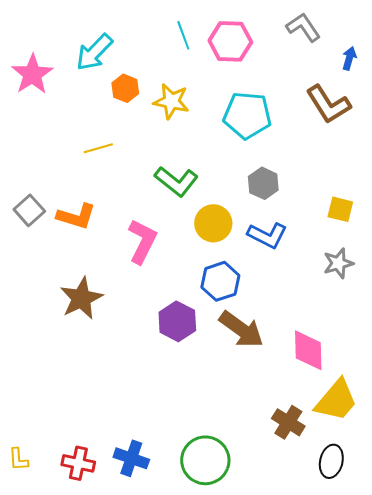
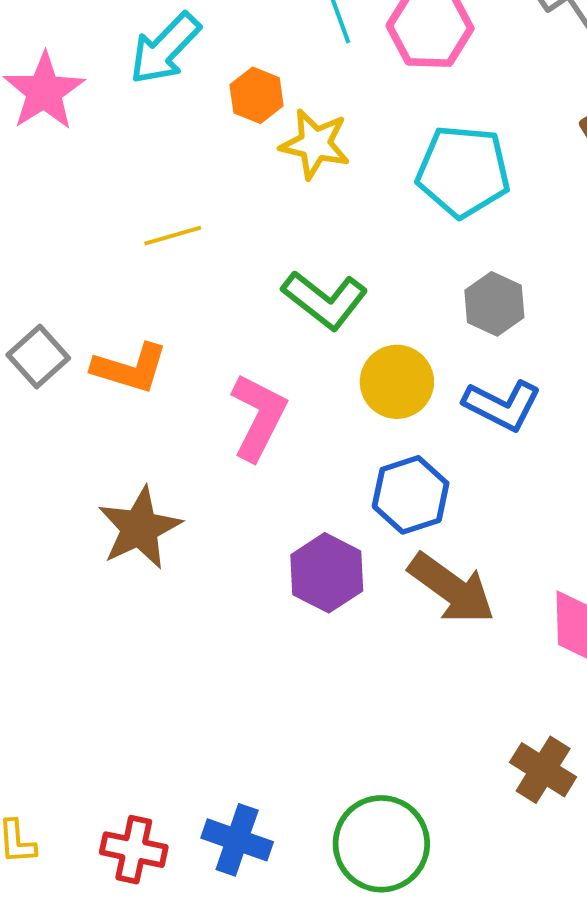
orange hexagon: (125, 88) -> (257, 95), moved

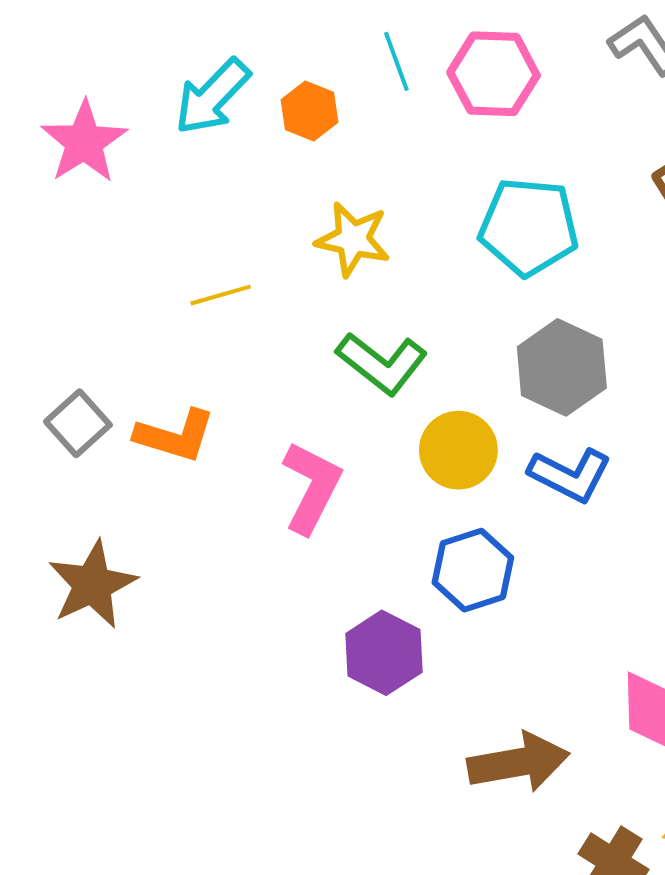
orange hexagon: (257, 95) -> (310, 111), moved
yellow star: (315, 144) -> (353, 239), moved
gray hexagon: (494, 304) -> (562, 367), size x1.4
brown star: (140, 528) -> (92, 585), moved
brown arrow: (452, 588) -> (518, 762), moved, turned -46

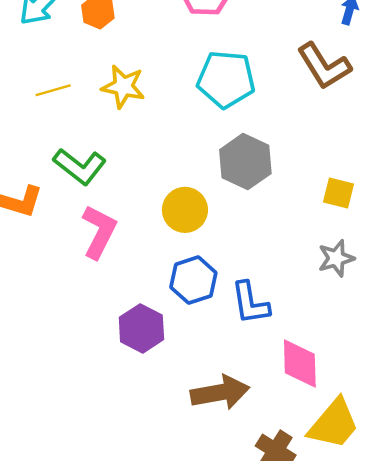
yellow line: (221, 295) -> (53, 90), moved
green L-shape: (382, 363) -> (80, 166), moved
blue L-shape: (570, 475) -> (250, 303), moved, turned 54

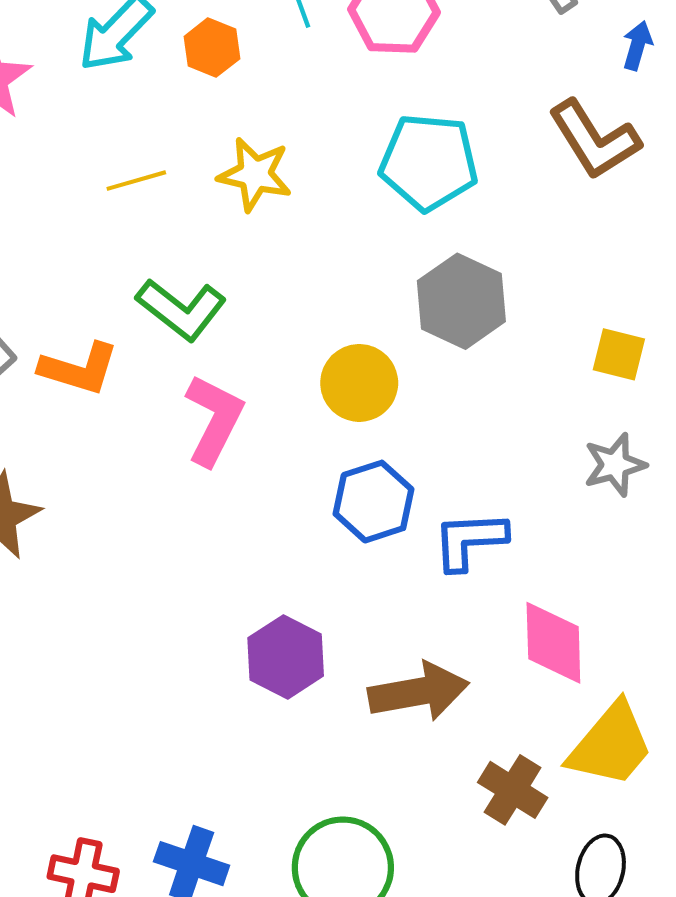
blue L-shape: (250, 303) -> (470, 540), turned 96
purple hexagon: (141, 328) -> (286, 657), moved

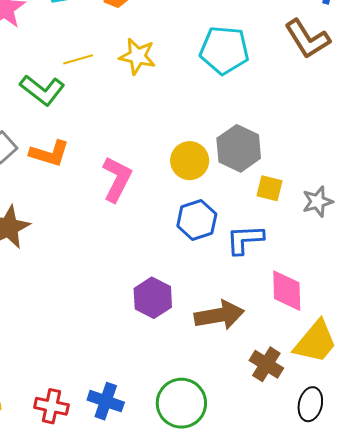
gray hexagon: (461, 301) -> (239, 148), moved
green L-shape: (181, 309) -> (42, 90), moved
yellow square: (619, 354) -> (269, 188), moved

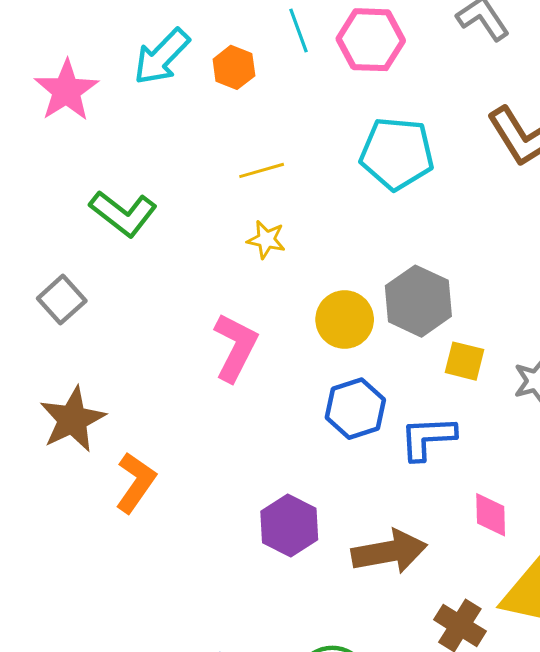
yellow star: (137, 56) -> (266, 240), moved, size x0.7
yellow line: (78, 59) -> (262, 170), moved
orange L-shape: (49, 153) -> (136, 482), moved, turned -72
pink diamond: (287, 291) -> (491, 515), size x0.7

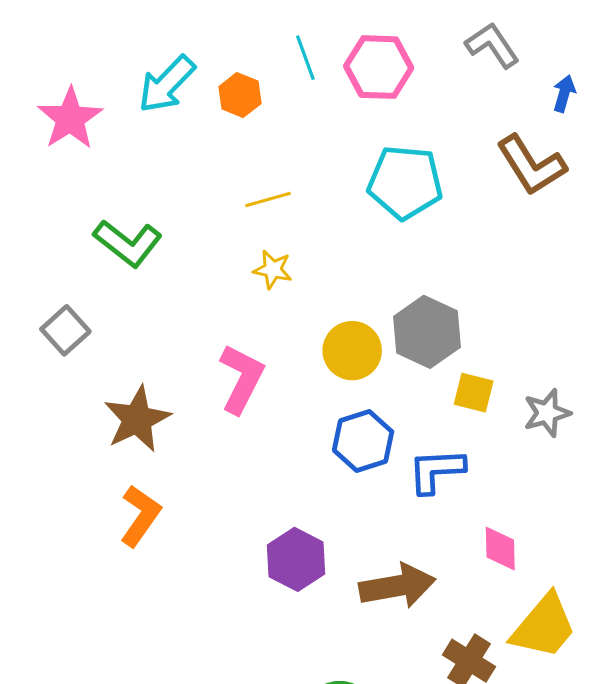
brown star: (73, 419) -> (137, 419), moved

